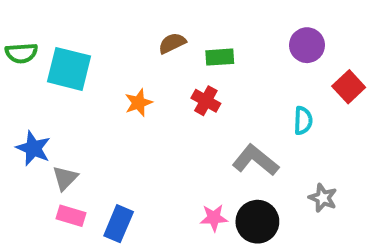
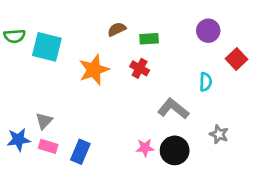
orange star: (138, 103) -> (94, 70), size x1.6
blue star: (33, 148) -> (19, 140), moved, turned -30

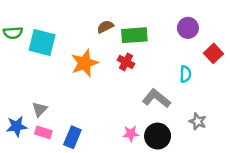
green rectangle: (149, 39) -> (134, 35), size x1.5

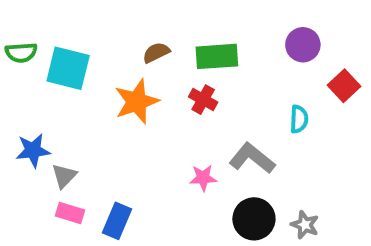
brown semicircle: (105, 27) -> (156, 53), moved
gray star: (198, 121) -> (305, 225), moved
blue star: (17, 126) -> (33, 150), moved
pink star: (131, 134) -> (203, 178), moved

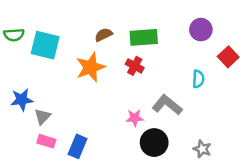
black circle: (254, 219) -> (154, 143), moved

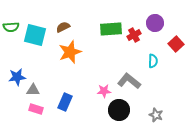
brown semicircle: (104, 35) -> (63, 27), moved
red cross: (135, 66) -> (134, 35), moved, turned 32
gray triangle: (43, 117) -> (33, 90), turned 48
blue rectangle: (78, 146) -> (65, 102), moved

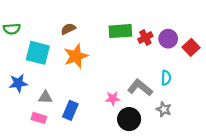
purple circle: (155, 23) -> (168, 39), moved
cyan square: (35, 35) -> (38, 53), moved
cyan semicircle: (153, 61) -> (166, 78), moved
gray triangle: (33, 90) -> (45, 97), moved
gray star: (156, 115) -> (164, 109), moved

